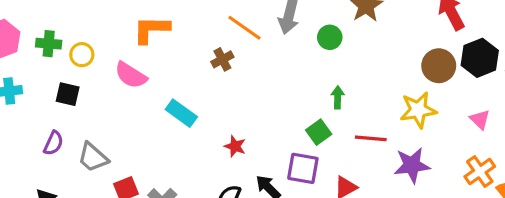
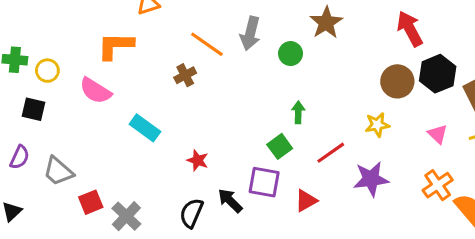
yellow star: (418, 110) -> (377, 125), size x0.7
red line: (371, 138) -> (331, 153), turned -40

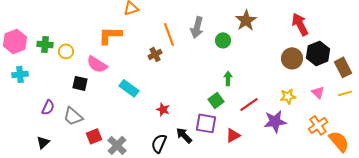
orange line: (207, 44) -> (169, 34), turned 35
black square: (33, 109) -> (80, 83), moved
yellow star: (377, 125) -> (288, 96), moved

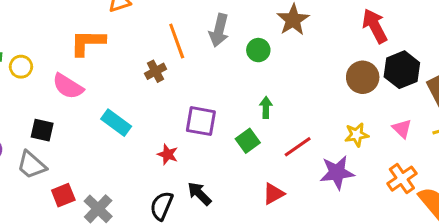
black square: (80, 83) -> (42, 130), moved
purple square: (206, 123) -> (201, 121), moved

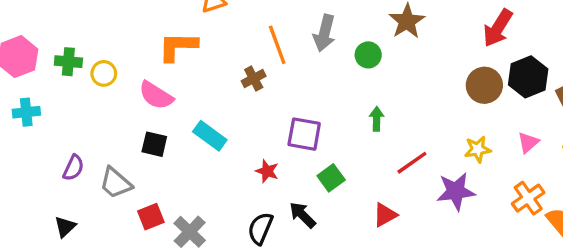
red arrow: (375, 26) -> (498, 28), turned -120
pink triangle: (402, 129) -> (528, 143), turned 35
black square: (42, 130) -> (154, 144), moved
green square: (248, 141) -> (331, 178), moved

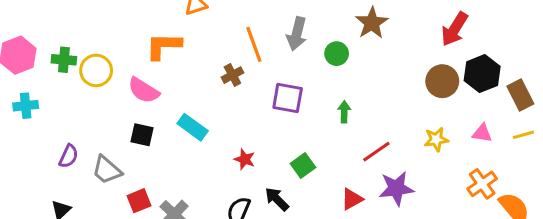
yellow circle: (104, 73) -> (96, 70), size x1.4
purple square: (304, 134) -> (288, 98), moved
pink triangle: (528, 143) -> (482, 133), turned 50
purple star: (456, 191) -> (396, 188), moved

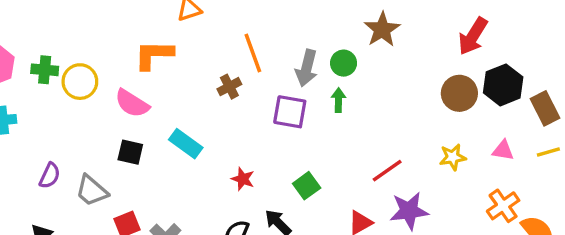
gray arrow: (297, 34) -> (307, 68), moved
green arrow: (344, 112) -> (338, 100), moved

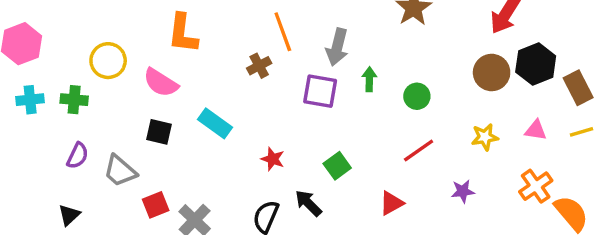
orange L-shape: (154, 55) -> (183, 33), turned -84
green circle: (344, 63) -> (417, 96), moved
green cross: (45, 70) -> (74, 100), moved
purple star: (409, 211) -> (463, 191), moved, size x0.6

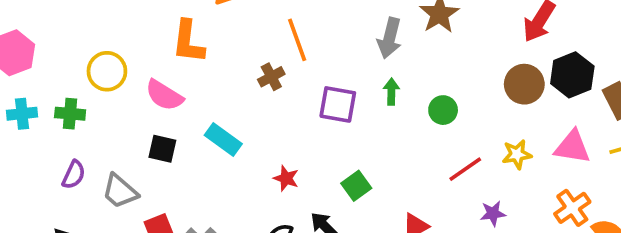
gray arrow: (337, 47) -> (389, 38), moved
pink triangle: (536, 130) -> (572, 147), size x1.5
red line: (419, 151) -> (465, 169), moved

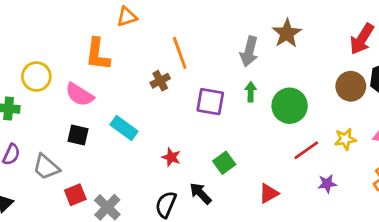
green circle: (443, 110) -> (290, 106), size x1.6

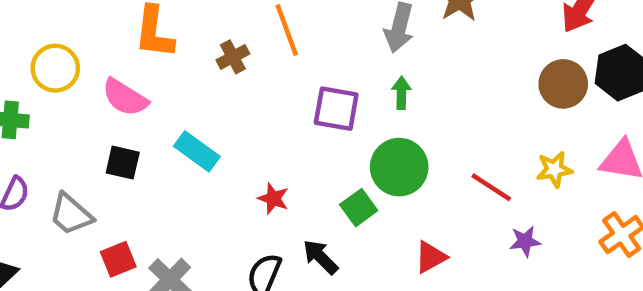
brown cross: (160, 81) -> (233, 57), moved
green circle: (290, 106) -> (399, 167), moved
red line: (306, 150) -> (491, 187), turned 68

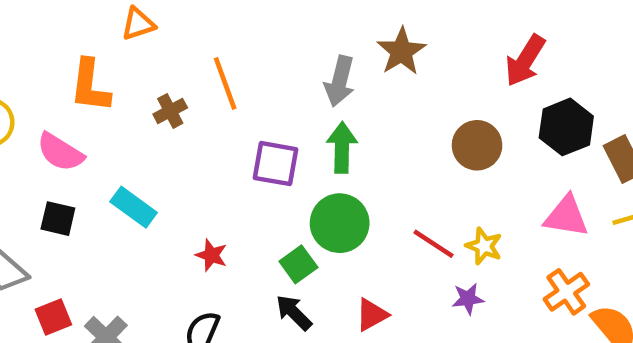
brown circle: (563, 84) -> (477, 145), moved
green arrow: (401, 93) -> (342, 148), size x1.5
yellow star: (554, 169) -> (484, 246), moved, turned 30
black arrow: (320, 257) -> (294, 312), moved

